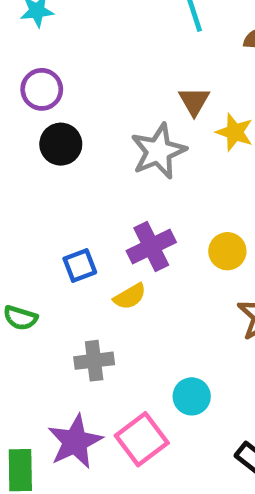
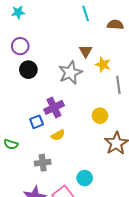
purple cross: (151, 246) -> (54, 107), moved

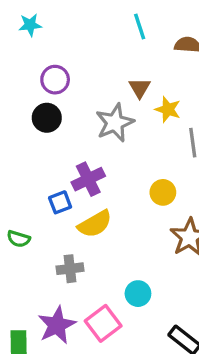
purple circle: (20, 46) -> (55, 80), moved
yellow semicircle: (58, 135) -> (95, 224), size x1.5

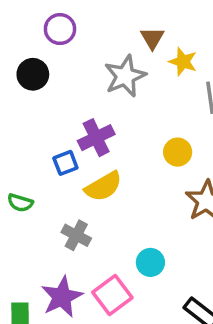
black circle: (47, 118) -> (33, 74), moved
gray cross: (70, 269) -> (76, 235), turned 35

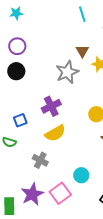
purple circle: (60, 29) -> (17, 46), moved
blue square: (65, 163) -> (20, 120), moved

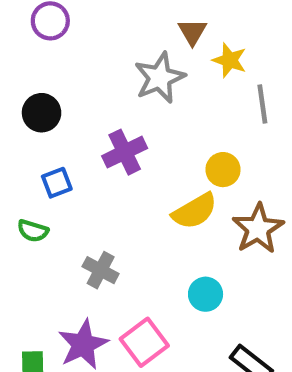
black circle: (16, 71) -> (42, 113), moved
yellow semicircle: (55, 133) -> (195, 211), moved
cyan circle: (81, 175) -> (206, 294), moved

